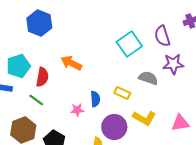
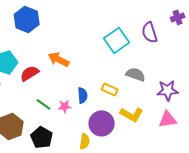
purple star: (173, 64) -> (168, 90), moved
red semicircle: (42, 77) -> (30, 73), turned -132
green line: (36, 100) -> (44, 104), moved

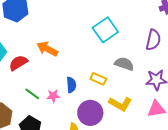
purple semicircle: (150, 32) -> (153, 40), moved, turned -150

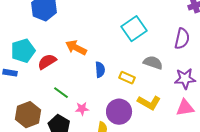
blue semicircle: (71, 85) -> (100, 70), moved
pink star: (53, 96) -> (82, 109), moved

